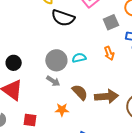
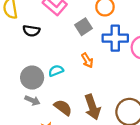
black semicircle: (63, 18) -> (31, 31), size x0.7
brown arrow: (107, 96) -> (92, 107), turned 85

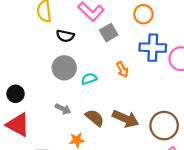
gray square: (84, 27) -> (109, 33), moved
gray circle: (32, 78) -> (64, 68), moved
brown arrow: (92, 107) -> (126, 119), turned -50

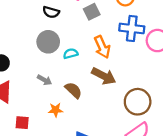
orange arrow: (122, 70) -> (102, 47), size x1.5
brown arrow: (126, 119) -> (104, 76), moved

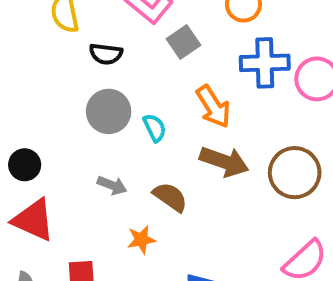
cyan semicircle: (71, 54) -> (155, 128), turned 88
brown circle: (138, 102) -> (295, 173), moved

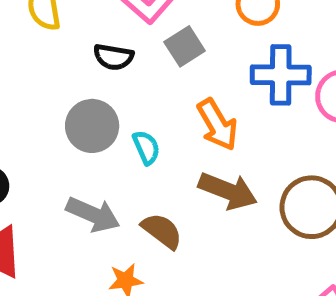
black semicircle: (106, 54) -> (113, 57), moved
gray arrow: (112, 185) -> (93, 214), size x1.5

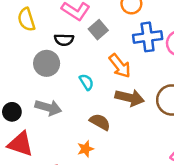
gray circle: (92, 126) -> (47, 63), moved
gray arrow: (93, 214) -> (48, 108), moved

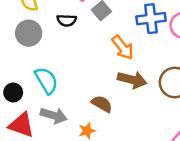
gray circle: (47, 63) -> (29, 33), moved
cyan semicircle: (86, 82) -> (46, 80), moved, size x1.6
gray arrow: (48, 108) -> (54, 115), moved

